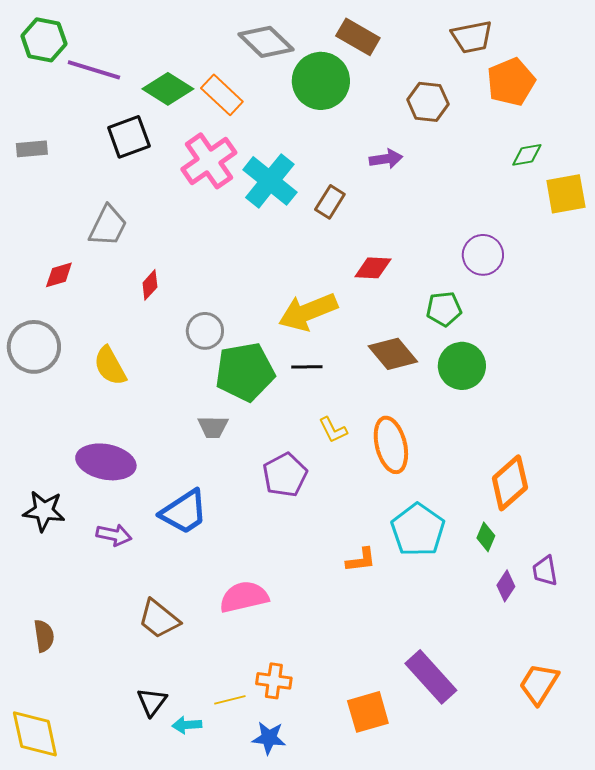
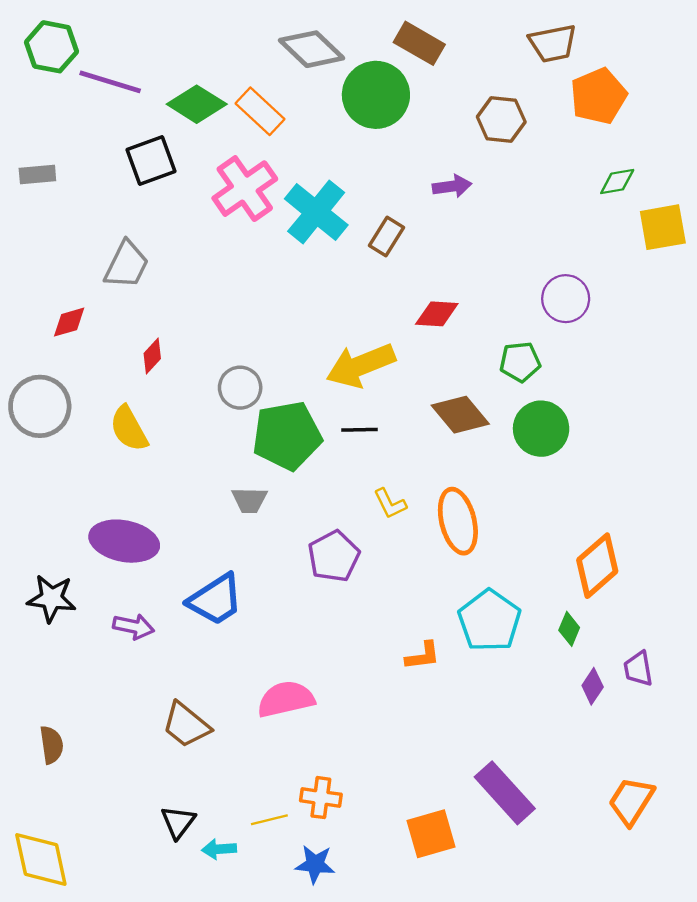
red diamond: (150, 285) -> (152, 356), moved

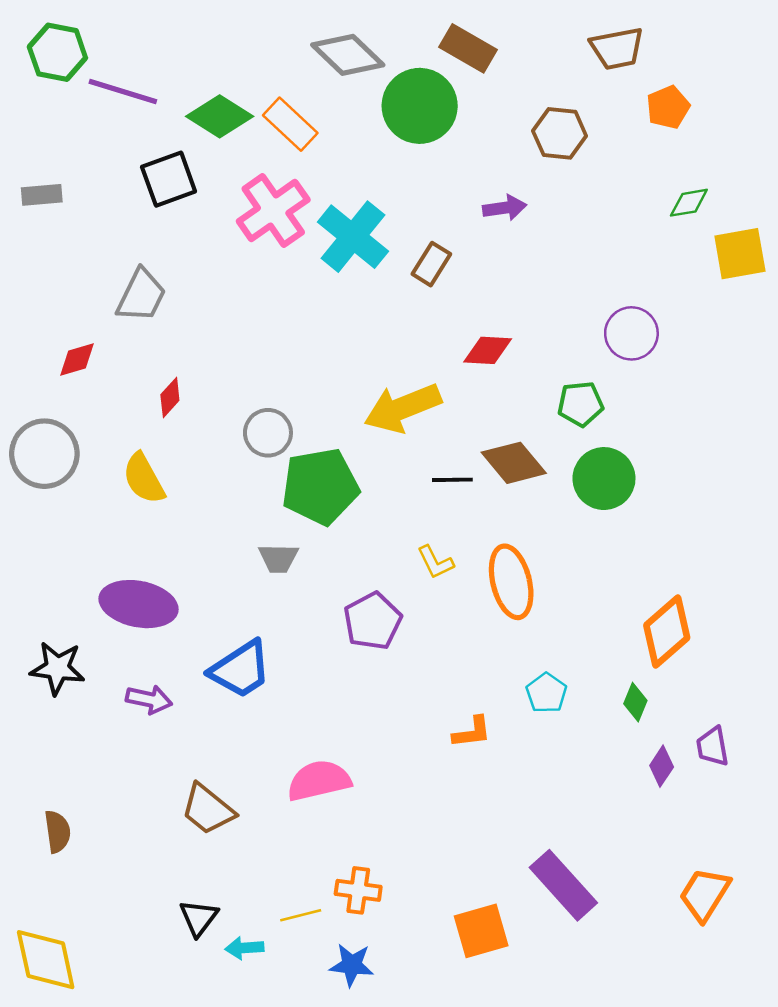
orange pentagon: (598, 96) -> (668, 107), size x0.7
black line: (360, 430) -> (452, 480), moved
cyan pentagon: (490, 621) -> (546, 693), size x0.6

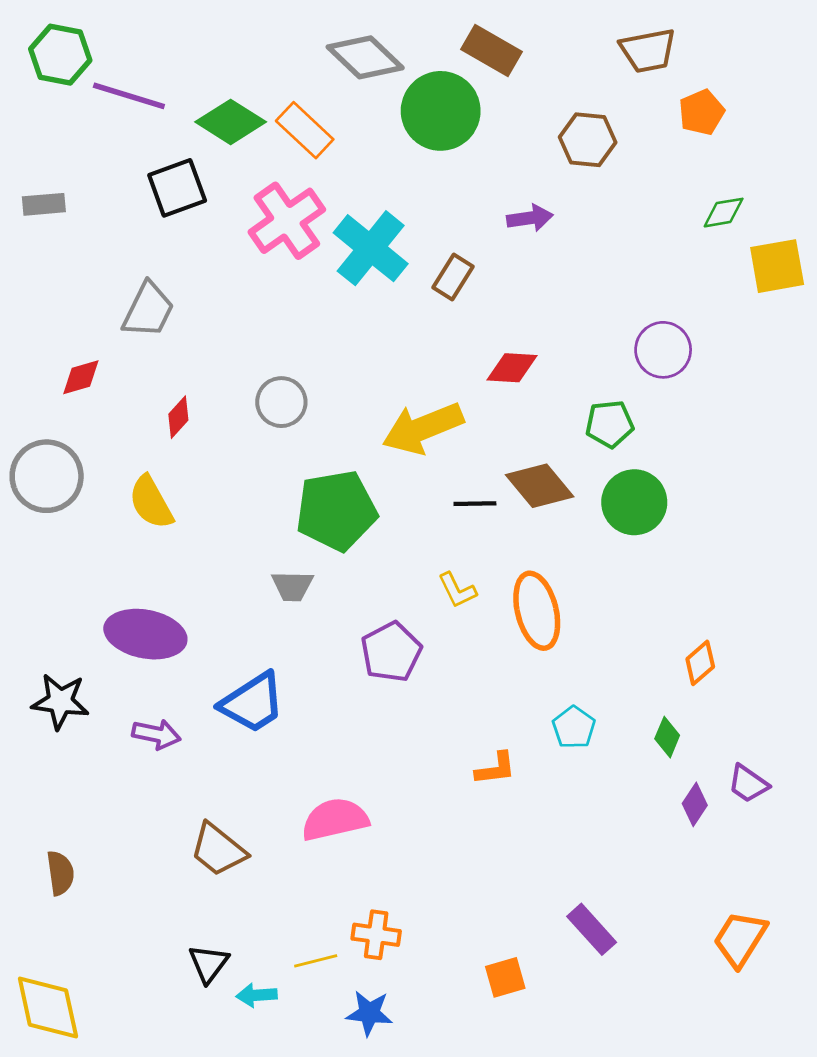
gray circle: (268, 433) -> (281, 402), moved
orange diamond: (667, 631) -> (700, 663), size x0.6
purple trapezoid: (713, 747) -> (748, 784), turned -45
purple rectangle: (563, 885) -> (592, 929), size x0.7
orange square: (481, 931) -> (505, 977), size x0.7

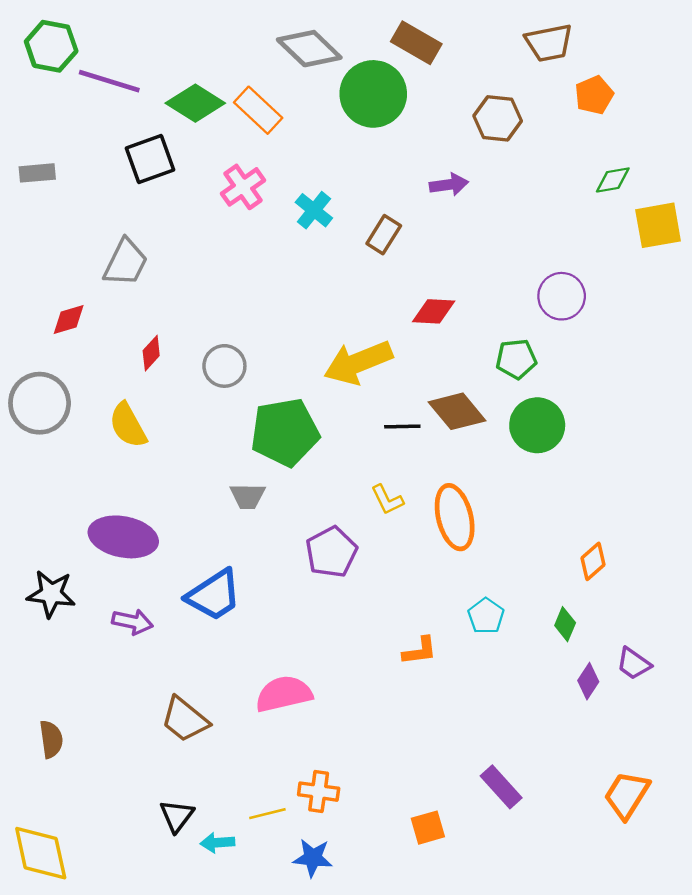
pink cross: (287, 221) -> (243, 187), size x0.7
cyan cross: (371, 248) -> (314, 210), size x0.6
gray circle: (281, 402) -> (224, 366), moved

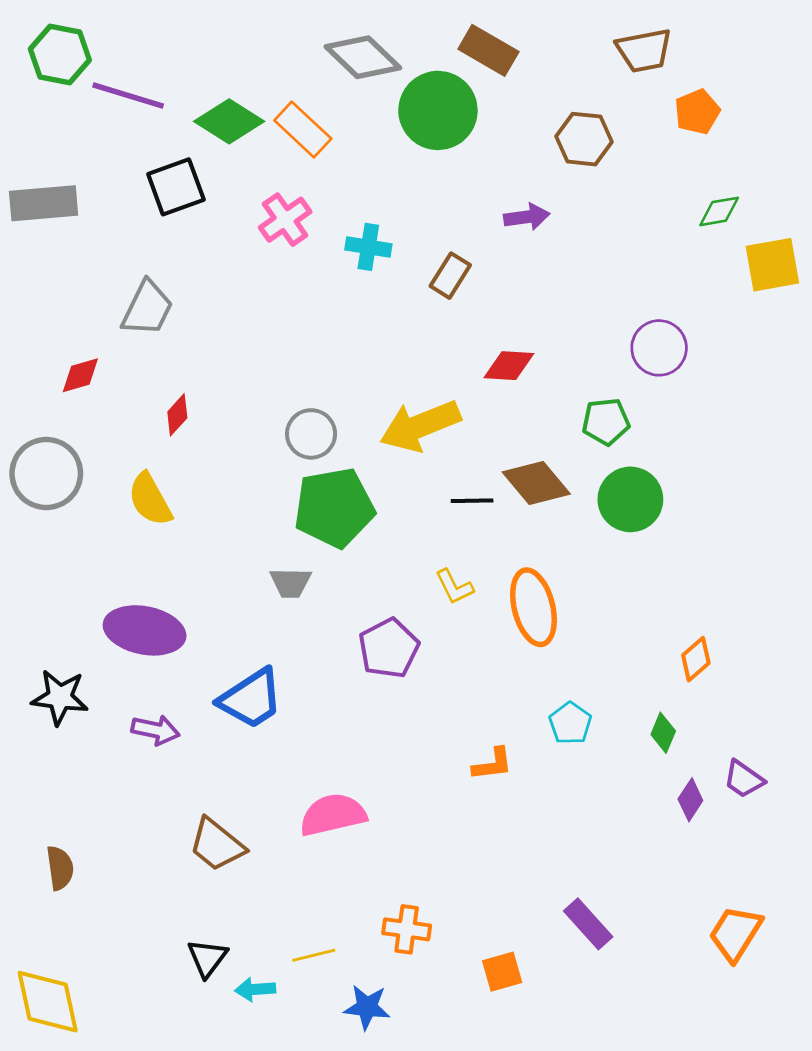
gray rectangle: (37, 173) -> (44, 203), size x1.6
cyan cross: (314, 210) -> (368, 247), turned -30
gray circle: (224, 366) -> (311, 434), moved
orange cross: (319, 792) -> (407, 929), moved

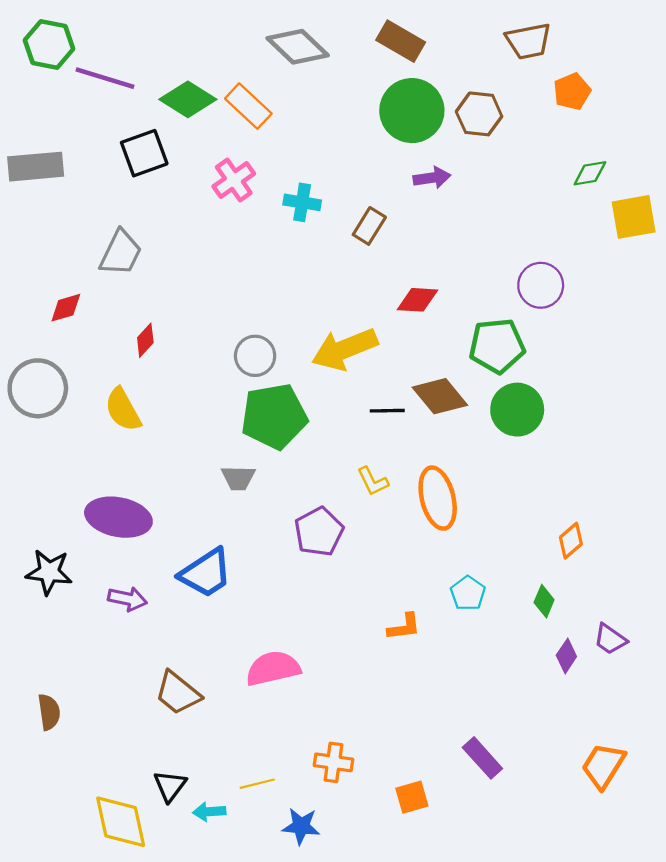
green circle: (438, 110) -> (412, 111), moved
green pentagon: (606, 422) -> (497, 346), size x1.4
yellow diamond: (48, 1002) -> (121, 822), moved

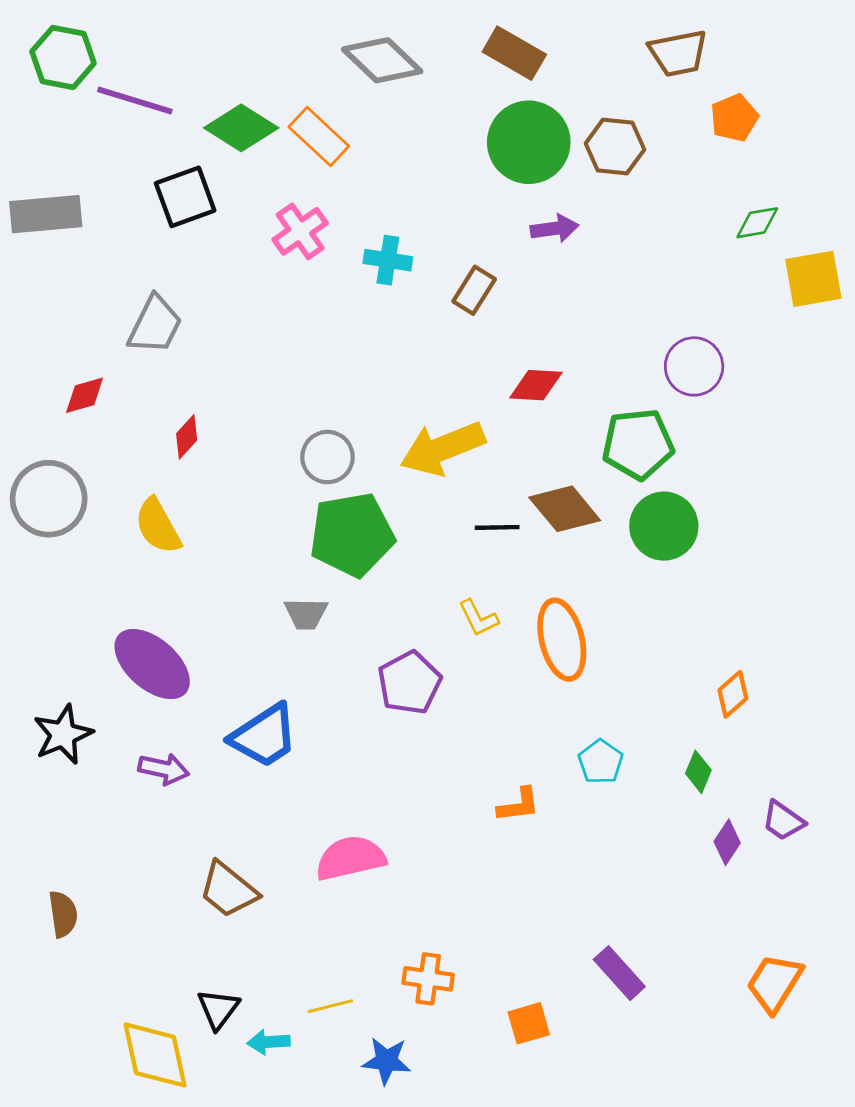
purple ellipse: (118, 517) -> (152, 664), turned 30
black star: (49, 572) -> (63, 734), turned -30

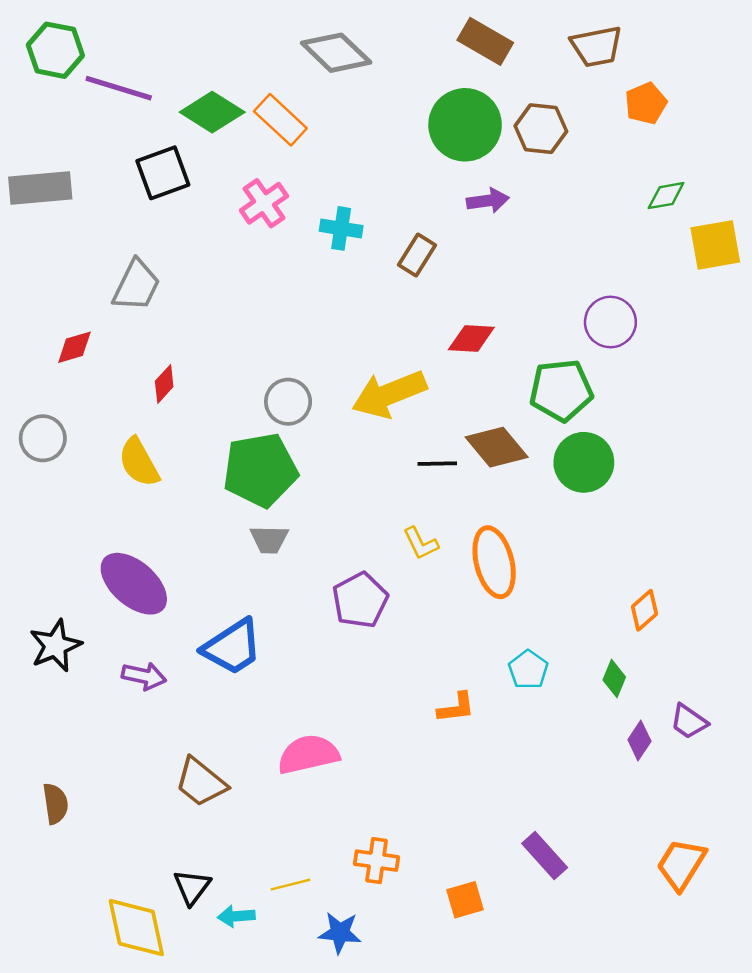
brown rectangle: (514, 53) -> (485, 41), moved
gray circle: (49, 499) -> (43, 438), size x0.7
green pentagon: (352, 535) -> (260, 470), moved

